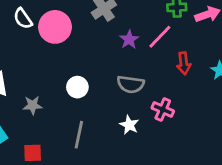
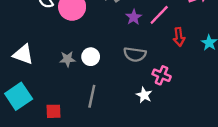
gray star: (33, 105) -> (67, 59), moved
white star: (129, 125) -> (144, 95), moved

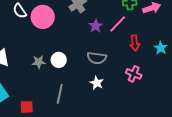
pink cross: (162, 75) -> (134, 74), moved
white star: (144, 95) -> (97, 83), moved

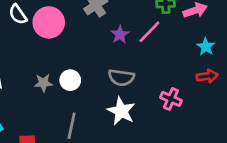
red arrow: (135, 43) -> (207, 76), moved, turned -91
cyan star: (161, 48) -> (206, 47), moved
white star: (97, 83) -> (121, 111), size x1.5

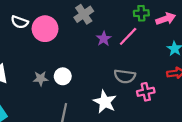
white semicircle: (18, 14) -> (20, 22), turned -35
gray semicircle: (121, 77) -> (125, 76), moved
pink cross: (171, 99) -> (146, 92), turned -35

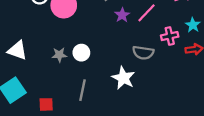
pink cross: (146, 92) -> (170, 36), moved

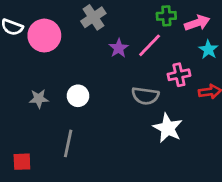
cyan star: (193, 25) -> (208, 50), moved
white circle: (81, 53) -> (78, 96), moved
white star: (123, 78) -> (168, 128), moved

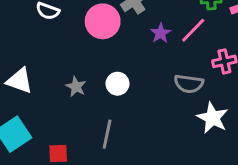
pink circle: (44, 36) -> (103, 21), moved
gray star: (39, 99) -> (76, 87), turned 30

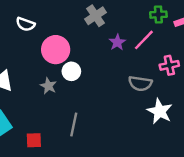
pink circle: (103, 21) -> (56, 50), moved
white circle: (118, 84) -> (71, 71), moved

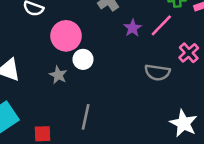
pink cross: (169, 65) -> (189, 53), turned -30
white star: (160, 111) -> (184, 123), moved

